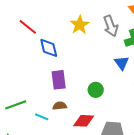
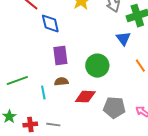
green circle: (96, 90) -> (97, 66), size x1.5
cyan line: (42, 117) -> (43, 93), turned 56

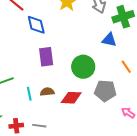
blue triangle: (123, 39) -> (109, 40), turned -42
brown semicircle: (61, 82) -> (47, 92), moved
gray pentagon: (114, 108) -> (105, 91), moved

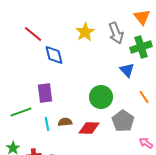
blue triangle: (109, 40) -> (127, 70), turned 35
purple rectangle: (46, 57) -> (45, 93), moved
gray pentagon: (105, 91) -> (123, 121), turned 30

